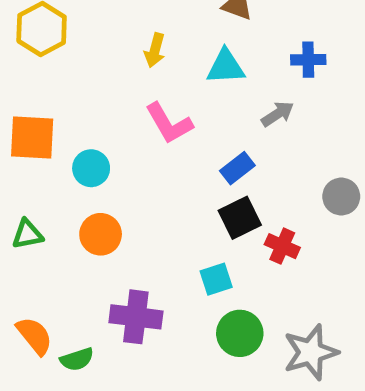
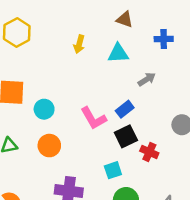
blue cross: (308, 60) -> (164, 39), moved
pink L-shape: (169, 123) -> (93, 118), moved

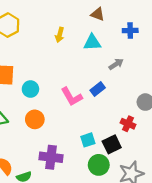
black square: (126, 136) -> (112, 144), moved
red cross: (149, 152) -> (128, 124), moved

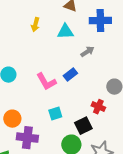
blue cross: (130, 30) -> (100, 21), size x1.5
orange circle: (35, 119) -> (12, 119), moved
cyan square: (88, 140) -> (55, 114), moved

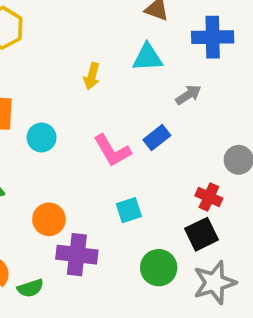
yellow arrow: (35, 25) -> (92, 76), moved
black square: (83, 126) -> (201, 234), moved

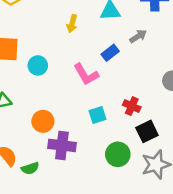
blue rectangle: (157, 138) -> (110, 53), moved
red cross: (209, 197) -> (132, 106), moved

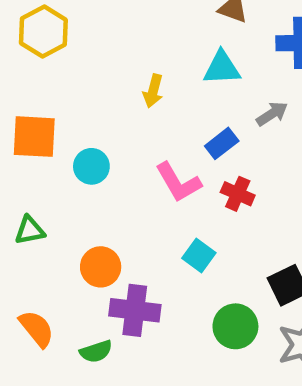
red cross: (132, 106) -> (238, 194), moved
cyan square: (97, 115) -> (199, 255), turned -36
green semicircle: (30, 168) -> (96, 351), moved

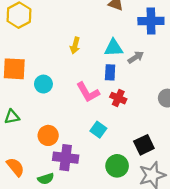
cyan triangle: (222, 68) -> (114, 48), moved
blue rectangle: (222, 143) -> (110, 72), turned -49

